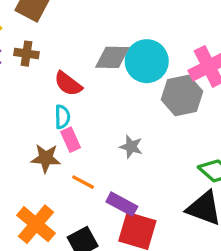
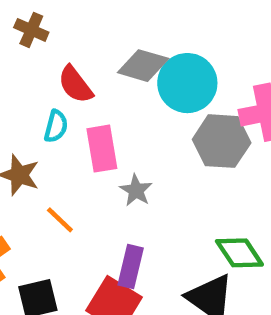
pink rectangle: (71, 140) -> (102, 149), moved, size x1.4
purple rectangle: (122, 204) -> (131, 266), moved, turned 60

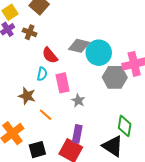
green diamond: (239, 253) -> (125, 126), turned 45

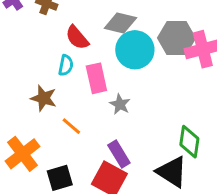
cyan circle: (99, 53) -> (135, 50), moved
gray hexagon: (115, 77) -> (177, 38), moved
purple rectangle: (77, 134) -> (119, 154), turned -42

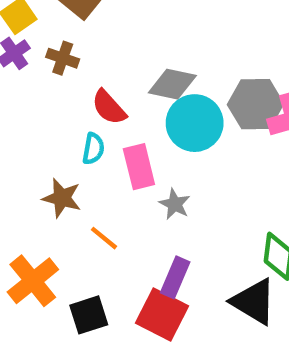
purple rectangle: (119, 154) -> (175, 277), turned 56

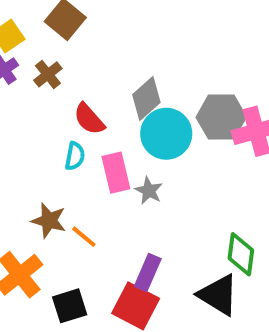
brown cross: (63, 58) -> (48, 74), turned 32
gray diamond: (172, 84) -> (146, 98), turned -54
brown star: (62, 198) -> (49, 221), moved
gray star: (175, 204) -> (149, 191), moved

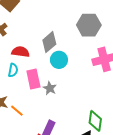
gray hexagon: (221, 117) -> (89, 25), moved
red semicircle: (89, 119) -> (20, 52), turned 138
cyan circle: (166, 134) -> (59, 60), size x0.7

